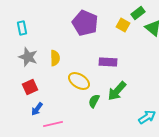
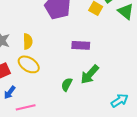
yellow ellipse: (79, 81) -> (29, 64), moved

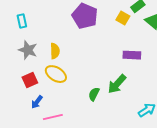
purple rectangle: (81, 45) -> (132, 55), moved

